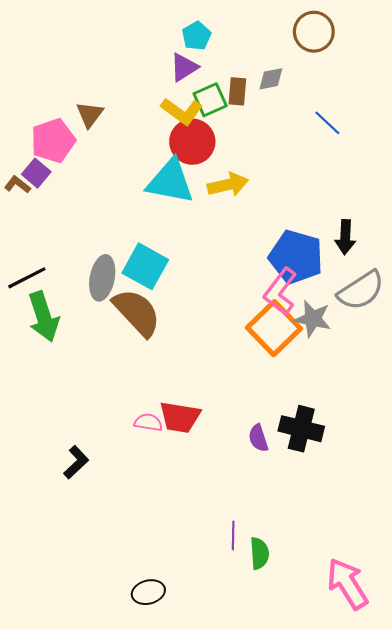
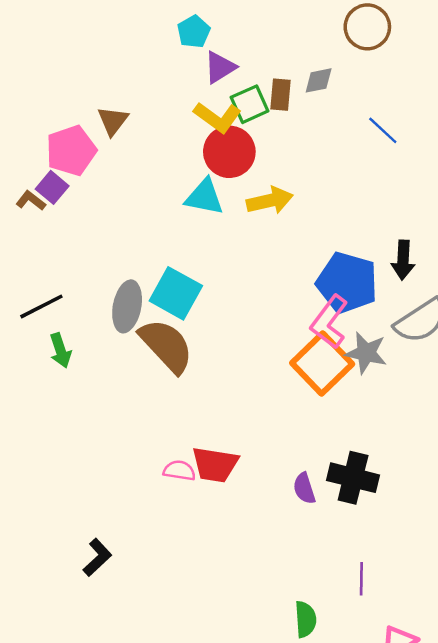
cyan pentagon: (197, 36) -> (194, 32), moved
cyan triangle: (170, 181) -> (204, 197), size x0.7
green arrow: (44, 317) -> (60, 350), size x0.6
black L-shape: (76, 462) -> (97, 557), moved
purple line: (233, 536) -> (361, 579), moved

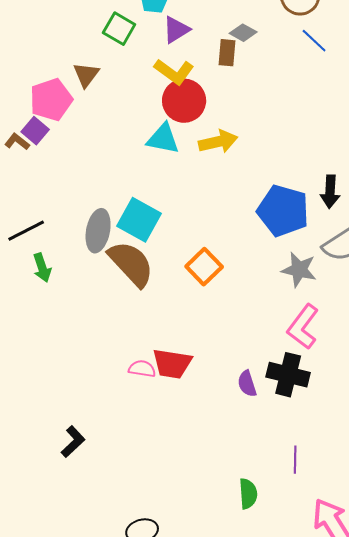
gray diamond: (319, 80) -> (243, 33), moved, turned 40
green square: (250, 104) -> (119, 29), moved, turned -36
blue line: (383, 130) -> (314, 41), moved
pink L-shape: (329, 322) -> (303, 327), moved
orange square: (322, 364) -> (204, 267), moved, size x0.7

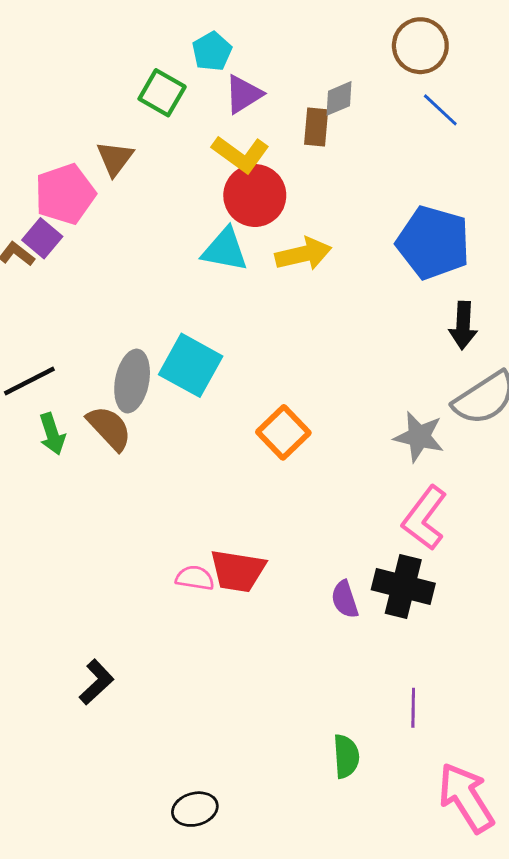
gray diamond: (243, 33) -> (339, 98), turned -52
blue pentagon: (283, 211) -> (433, 243), moved
brown semicircle: (131, 264) -> (109, 428), moved, size x0.7

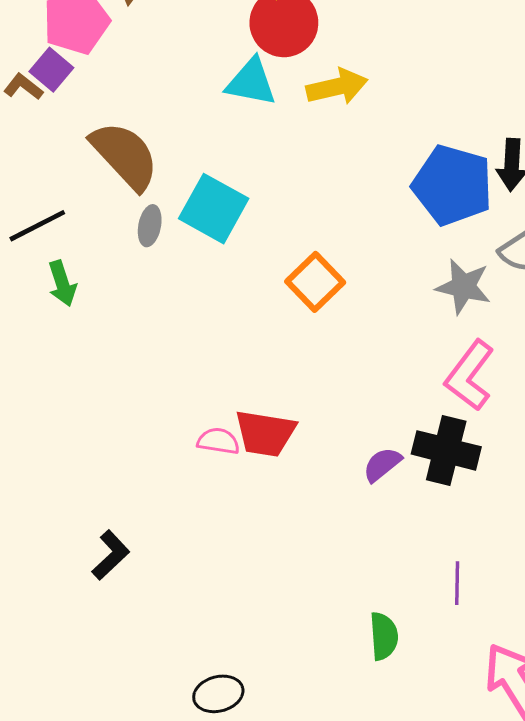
blue pentagon: (433, 243) -> (452, 185), moved
gray ellipse: (132, 381) -> (150, 226), size x0.6
brown semicircle: (109, 428) -> (125, 155), moved, size x1.4
purple semicircle: (345, 599) -> (382, 464), turned 69

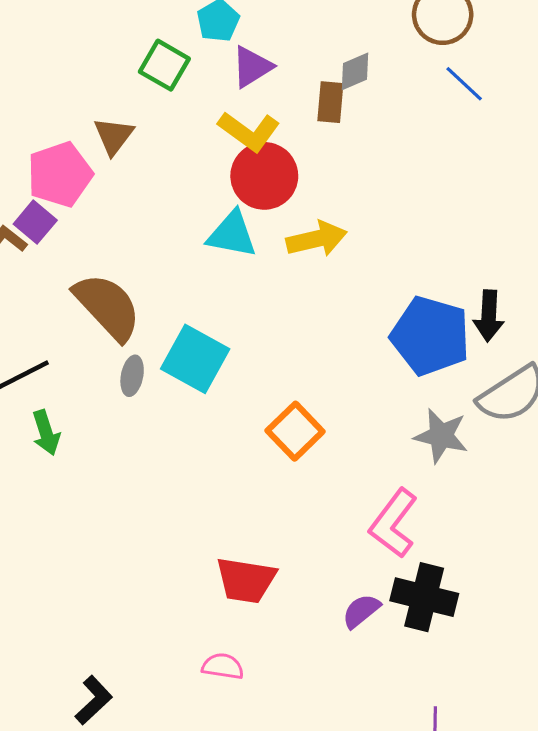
pink L-shape: (470, 376) -> (393, 523), moved
pink semicircle: (218, 441) -> (223, 666), moved

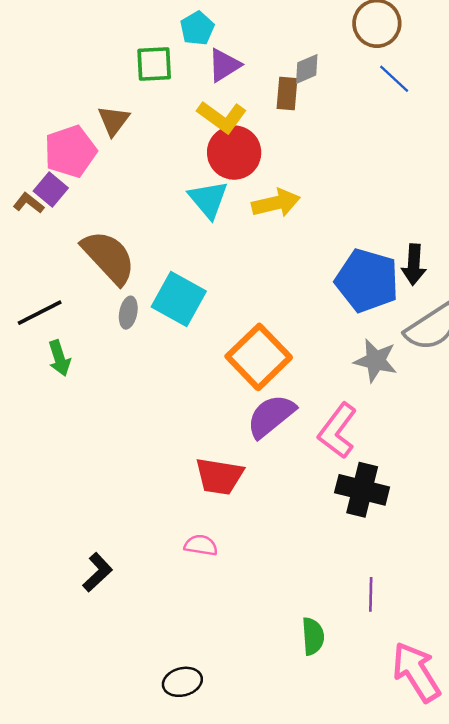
green square: (164, 65) -> (154, 64), turned -33
cyan triangle: (232, 234) -> (208, 199), turned 39
orange square: (295, 431) -> (259, 357), size x1.4
purple semicircle: (361, 611) -> (271, 416), moved, size x1.6

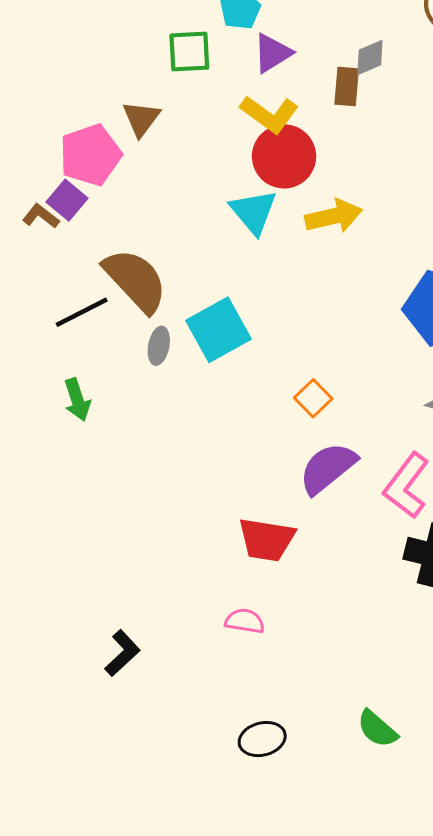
cyan square: (179, 299) -> (218, 330), turned 32
black line: (40, 313) -> (82, 312), moved
orange square: (259, 357) -> (313, 398), size x0.5
green semicircle: (313, 636) -> (377, 729), turned 135
black ellipse: (182, 682) -> (262, 739), moved

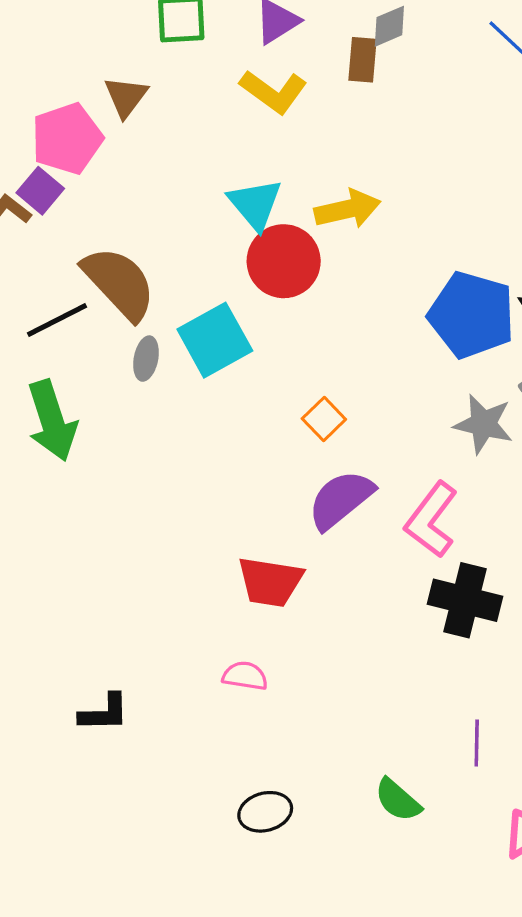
red circle: (284, 156) -> (284, 261), moved
green arrow: (77, 400) -> (52, 421), size x1.6
black L-shape: (122, 653) -> (104, 713), turned 42

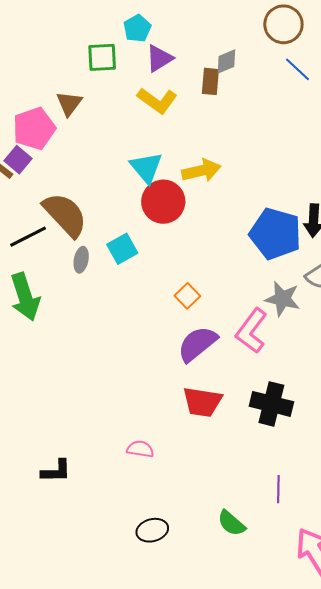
cyan square: (215, 340) -> (122, 249), size x0.7
pink L-shape: (431, 520) -> (251, 331), moved
red trapezoid: (270, 582) -> (202, 402), moved

